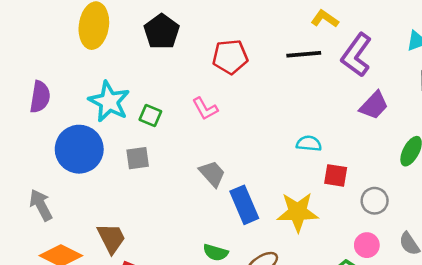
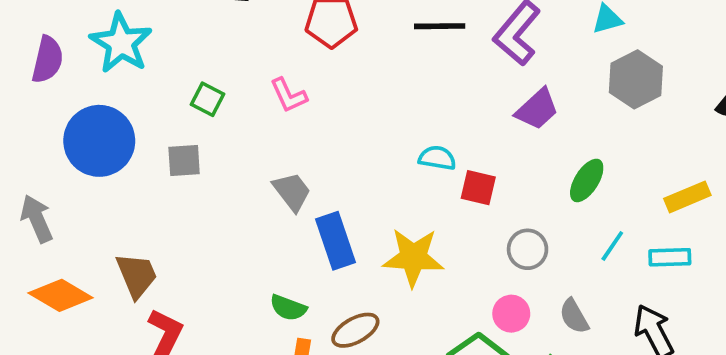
cyan star: (109, 102) -> (121, 43), moved
red square: (336, 175) -> (478, 188), moved

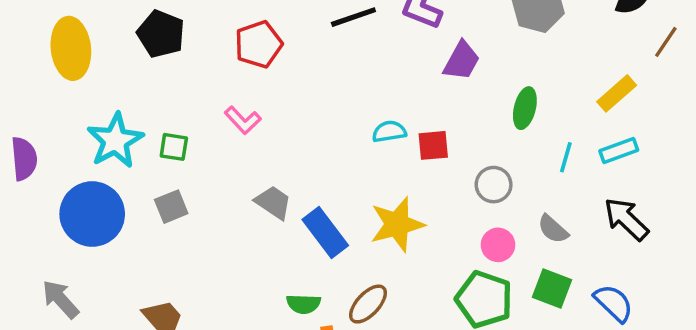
cyan star: (121, 43) -> (115, 141), moved, turned 30

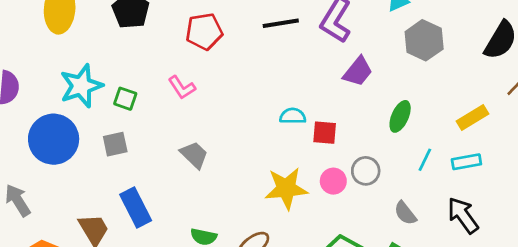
blue rectangle: (325, 232) -> (136, 208), moved
pink circle: (498, 245) -> (333, 181), moved

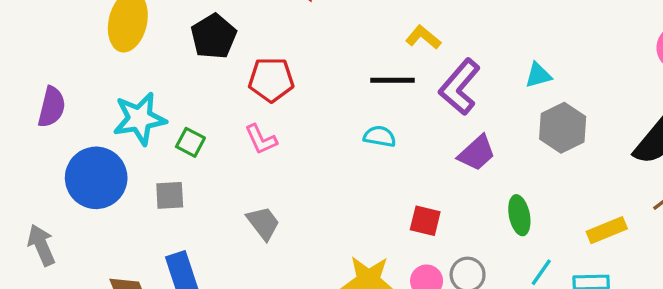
red pentagon: (204, 31) -> (271, 80), moved
cyan semicircle: (293, 116) -> (380, 136), moved
green ellipse: (400, 116) -> (519, 215), turned -44

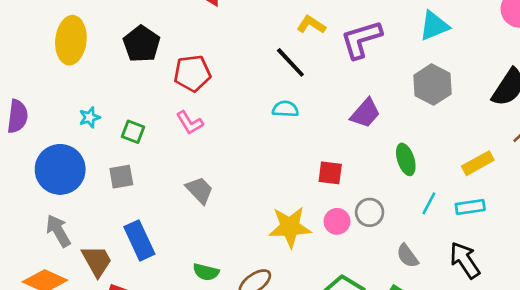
cyan triangle: (538, 75) -> (434, 26), moved, size x1.4
black line: (393, 80) -> (290, 62), turned 54
purple L-shape: (460, 87) -> (361, 39), moved, turned 39
cyan star: (140, 119) -> (90, 117), size x0.5
gray arrow: (41, 245) -> (58, 231), moved

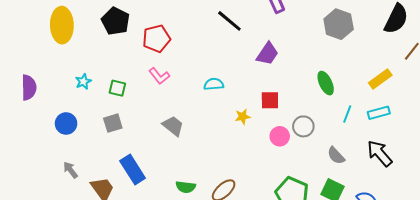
cyan semicircle: (285, 109) -> (214, 84), moved
purple trapezoid: (365, 113) -> (267, 54), moved
blue circle: (60, 169) -> (66, 123), size x0.6
yellow star: (290, 227) -> (243, 117), moved, size x0.5
gray arrow: (58, 231) -> (70, 170), size x0.7

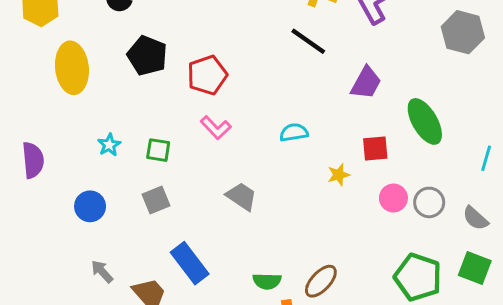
green ellipse: (326, 83) -> (425, 121), moved, size x1.4
gray circle: (303, 126) -> (429, 202), moved

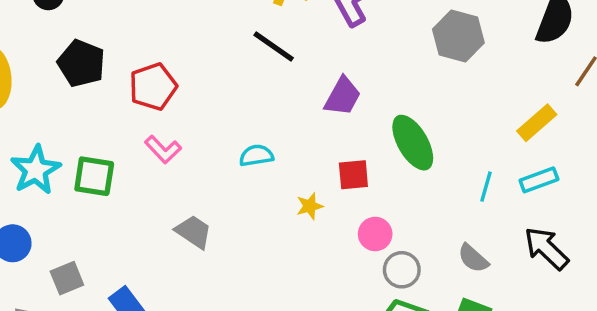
cyan star: (109, 145) -> (36, 170), size x1.8
green square: (158, 150) -> (94, 176), size x1.4
gray square: (156, 200) -> (67, 278), moved
gray circle: (429, 202) -> (402, 270), moved

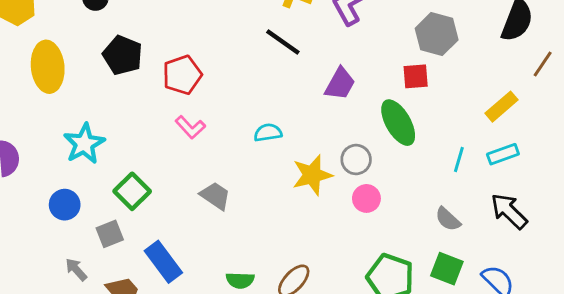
red square: (353, 175) -> (416, 76), moved
green square: (94, 176) -> (132, 191), moved, turned 36
yellow star: (310, 206) -> (312, 175), size x1.8
gray circle: (402, 270) -> (356, 160), moved

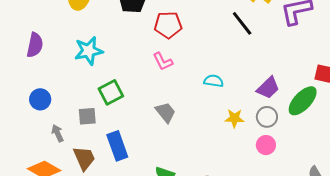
purple trapezoid: (340, 84) -> (268, 88), moved
green ellipse: (398, 123) -> (303, 101), turned 56
yellow star: (312, 175) -> (234, 118), size x0.7
blue circle: (65, 205) -> (40, 99), moved

